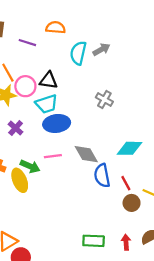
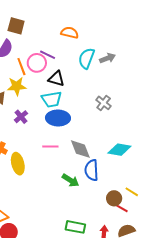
purple line: (27, 43) -> (48, 55), moved
pink circle: (25, 86) -> (37, 63), moved
green arrow: (30, 166) -> (71, 180), moved
red line: (126, 183) -> (121, 208), moved, turned -40

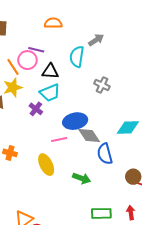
cyan semicircle: (86, 58) -> (77, 57), moved
purple cross: (21, 117) -> (36, 109), moved
blue ellipse: (58, 118) -> (75, 121), moved
yellow ellipse: (18, 164) -> (46, 165), moved
green arrow: (71, 180) -> (82, 178), moved

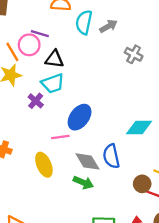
cyan semicircle: (77, 57) -> (84, 22), moved
gray cross: (102, 85) -> (134, 54), moved
blue ellipse: (75, 121) -> (80, 117), turned -45
gray diamond: (89, 136) -> (87, 161), moved

